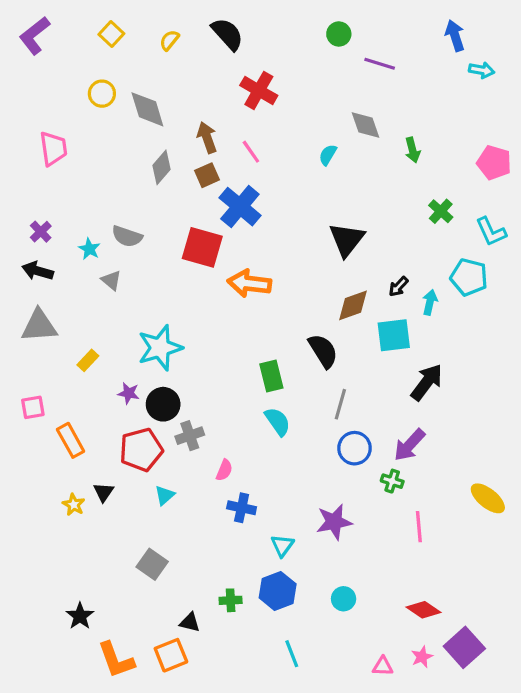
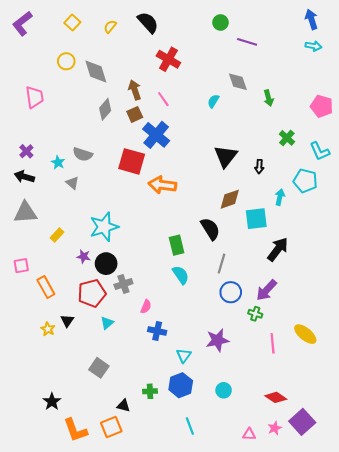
blue arrow: (455, 36) -> (311, 19), moved
black arrow: (398, 287) -> (259, 167), moved, turned -40
yellow ellipse: (488, 498) -> (305, 334), moved

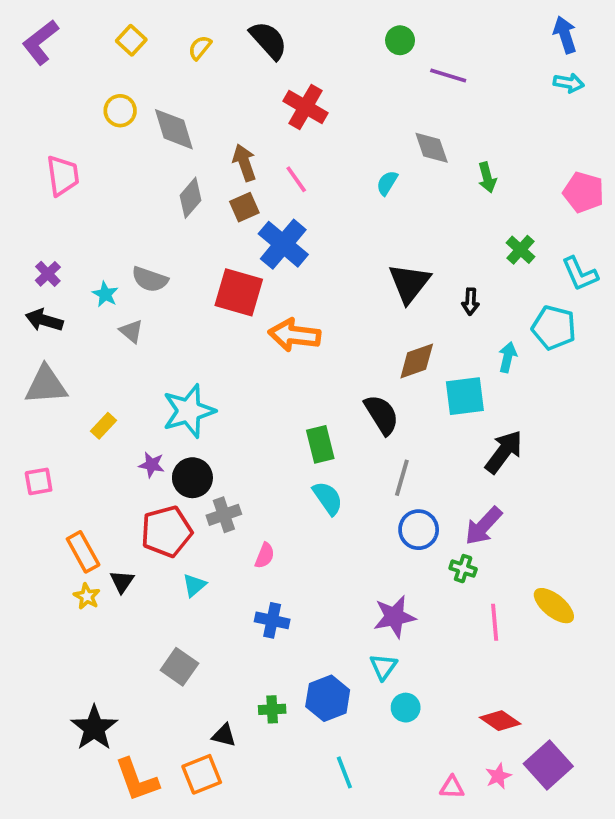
orange rectangle: (46, 287) -> (83, 552), moved
blue cross: (157, 331) -> (272, 620), moved
cyan triangle: (184, 356) -> (383, 667), moved
black star: (52, 402) -> (94, 728), size x1.4

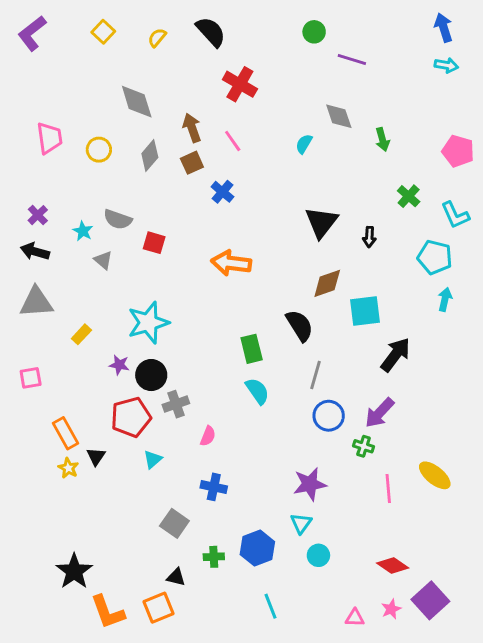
yellow circle: (120, 111) -> (99, 150), moved
blue cross: (283, 244) -> (222, 192), size x0.6
red square: (239, 292) -> (154, 243), moved, size x0.6
cyan arrow: (508, 357) -> (445, 299), moved
gray square: (179, 667) -> (174, 523), moved

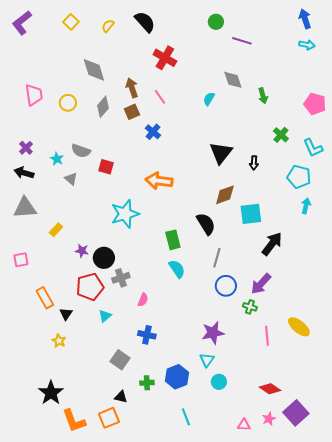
cyan star: (148, 323) -> (125, 214), moved
yellow star: (68, 468) -> (59, 341), moved

